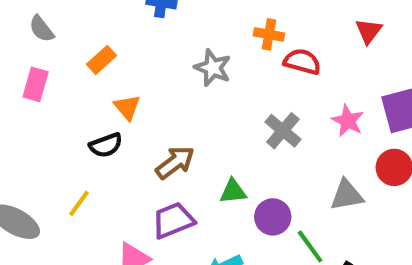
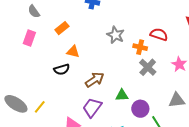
orange cross: (269, 34) -> (140, 47), moved
orange triangle: (127, 107) -> (73, 52), turned -40
yellow line: (79, 203) -> (40, 107), moved
purple trapezoid: (173, 220) -> (92, 108), turned -35

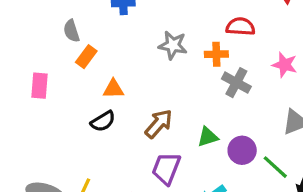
gray semicircle: (34, 11) -> (71, 31), moved, turned 32

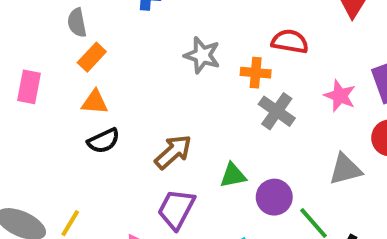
orange triangle: (113, 89) -> (95, 102), moved

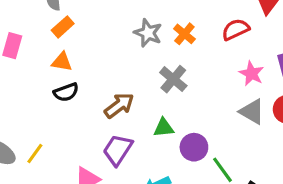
red semicircle: (290, 41) -> (236, 29), moved, turned -40
orange cross: (256, 73) -> (184, 34), moved, turned 30
gray cross: (277, 111) -> (173, 79), moved
gray triangle: (345, 169) -> (252, 112), moved, turned 40

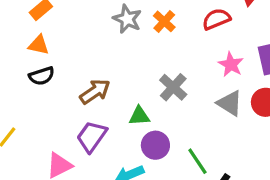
gray cross: (173, 79) -> (173, 87), moved
purple circle: (194, 147) -> (155, 145), moved

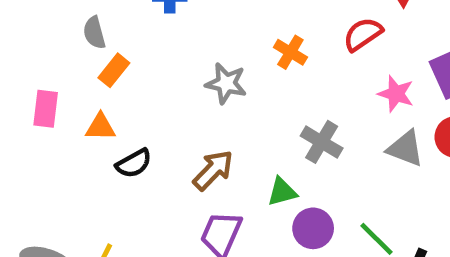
gray star: (127, 19) -> (226, 83), moved
orange triangle: (39, 45) -> (100, 127), moved

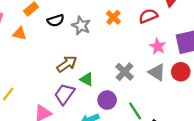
gray cross: (322, 142) -> (124, 72), moved
black semicircle: (134, 163) -> (56, 20), moved
green triangle: (282, 192) -> (87, 79), moved, turned 32

